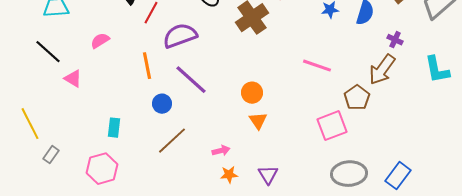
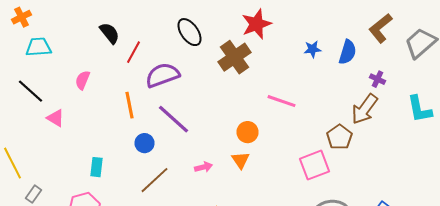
pink semicircle: (100, 41) -> (82, 80), turned -36
pink line: (317, 66) -> (282, 101), moved
orange circle: (252, 93) -> (248, 132), moved
pink arrow: (221, 151) -> (204, 167), moved

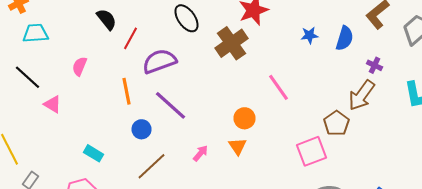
pink line: (282, 101) -> (278, 87), turned 36
cyan rectangle: (96, 167) -> (94, 153), turned -66
pink arrow: (204, 167) -> (200, 153), turned -36

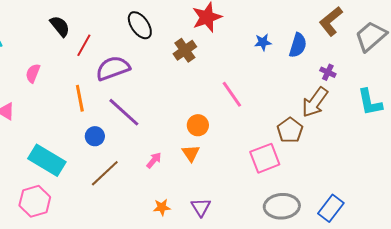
brown cross: (232, 43) -> (185, 50), size x0.7
cyan rectangle: (94, 153) -> (47, 160), size x1.8

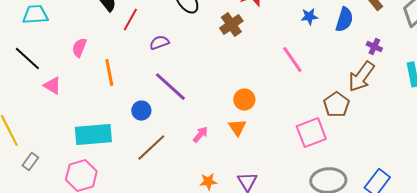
purple semicircle: (113, 68) -> (159, 43), size x0.6
pink line: (232, 94) -> (292, 60), moved
orange line: (80, 98) -> (109, 73), moved
cyan rectangle: (47, 160) -> (93, 135), turned -36

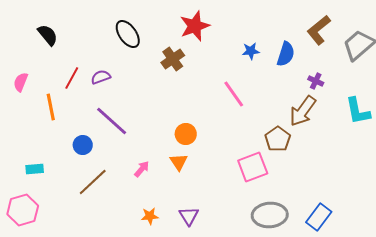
red line: (130, 20) -> (72, 78), moved
cyan rectangle: (93, 135) -> (35, 169), size x0.5

